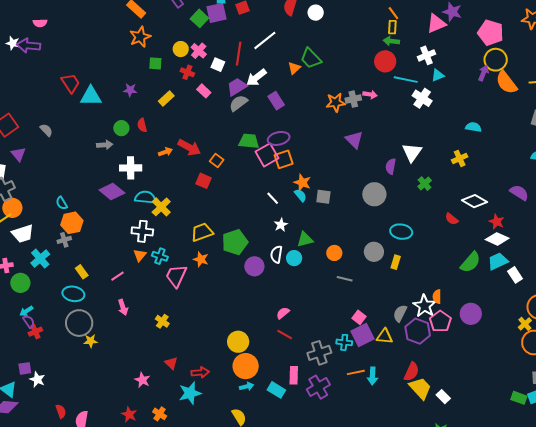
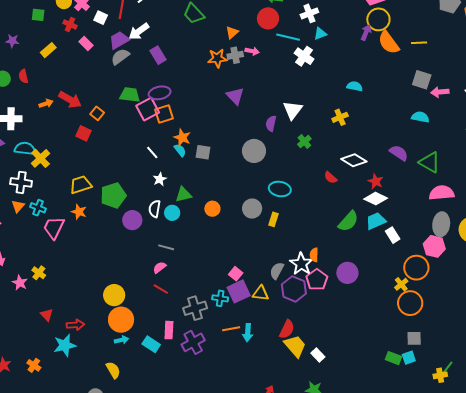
orange triangle: (294, 68) -> (232, 32), moved
gray line: (345, 279) -> (166, 247), moved
pink star: (142, 380) -> (20, 283), moved

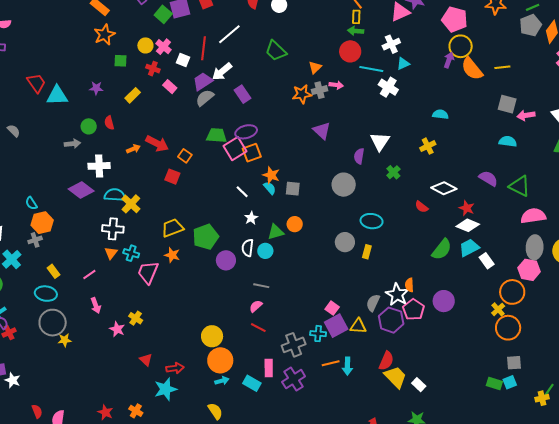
orange circle: (212, 209) -> (295, 224), moved

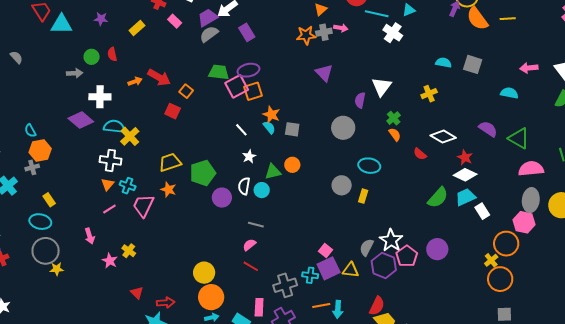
gray square: (507, 104) -> (473, 64), moved
pink line: (89, 275) -> (109, 209), moved
orange semicircle: (409, 285) -> (395, 134), moved, turned 144

